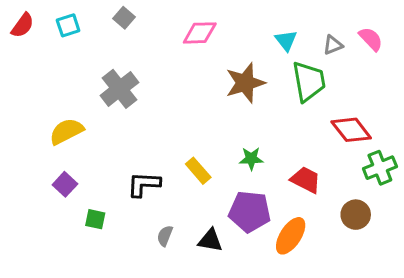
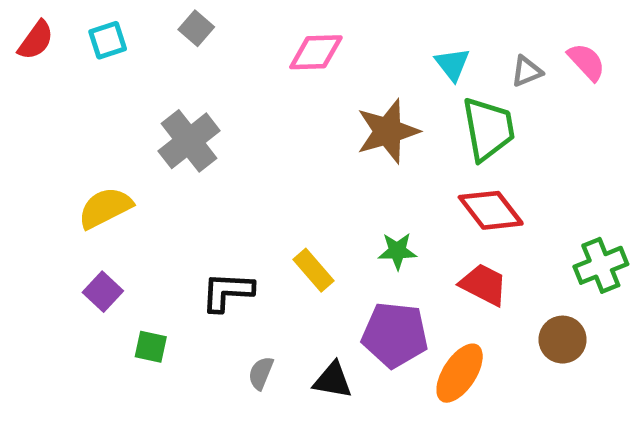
red diamond: (351, 130) -> (491, 210), moved

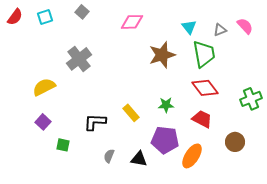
green cross: (601, 265) -> (251, 99), moved

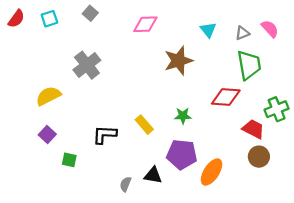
green trapezoid: (204, 54) -> (249, 65), moved
red diamond: (205, 88) -> (226, 97), turned -48
red trapezoid: (202, 119) -> (253, 129), moved
gray semicircle: (109, 156) -> (125, 184), moved

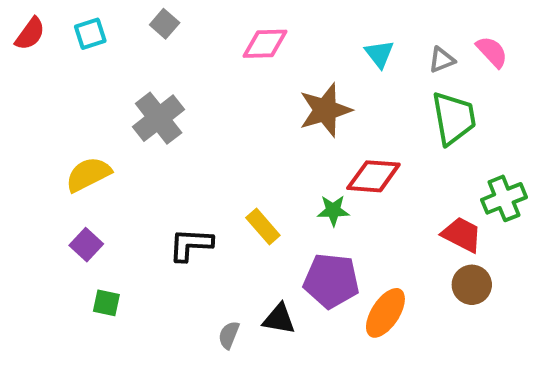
red diamond: (226, 97) -> (373, 176), moved
green square: (69, 160) -> (106, 303), moved

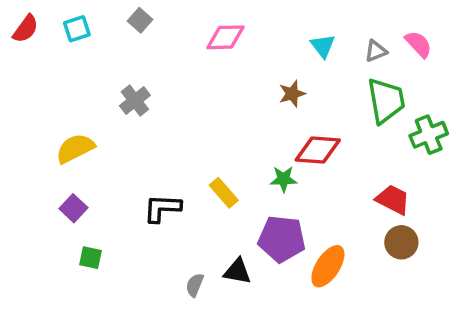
brown star: (325, 110) -> (292, 94), moved, size x0.6
gray cross: (159, 118) -> (135, 101), size x0.7
green cross: (504, 198) -> (429, 135), moved

